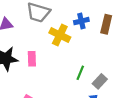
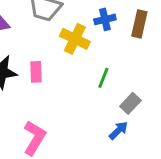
green line: (80, 73) -> (103, 78), moved

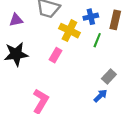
pink rectangle: (36, 72) -> (56, 55), moved, turned 32
green line: (103, 78) -> (97, 40), moved

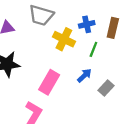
pink rectangle: (56, 55) -> (49, 82), moved, size x1.5
blue arrow: (100, 96) -> (84, 76), moved

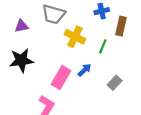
blue cross: (87, 24) -> (102, 11), moved
blue arrow: (84, 76) -> (85, 70), moved

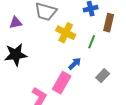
pink rectangle: (61, 77) -> (62, 83), moved

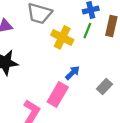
green line: (92, 42) -> (87, 31), moved

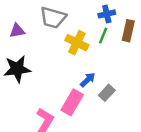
gray rectangle: (104, 86) -> (107, 93), moved

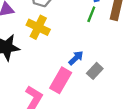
yellow cross: (77, 43) -> (38, 27), moved

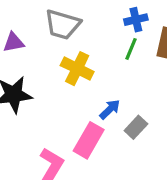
yellow cross: (38, 27) -> (77, 69), moved

